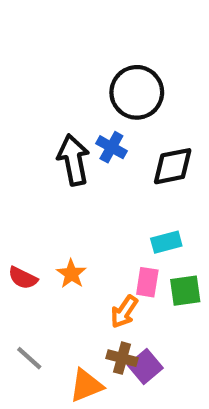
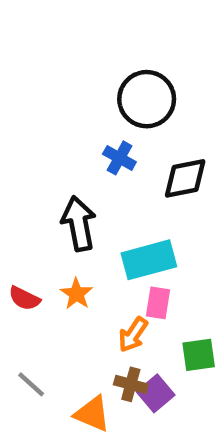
black arrow: (73, 160) -> (79, 224), moved
cyan rectangle: (166, 242) -> (149, 260), moved, size x1.6
green square: (185, 291) -> (199, 355), moved
orange triangle: (86, 386) -> (92, 414), turned 45

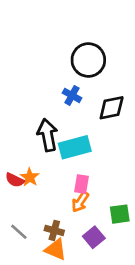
cyan rectangle: (149, 260) -> (75, 147), moved
orange star: (76, 294) -> (30, 177), moved
pink rectangle: (158, 303) -> (82, 184), moved
brown cross: (131, 384) -> (54, 230), moved

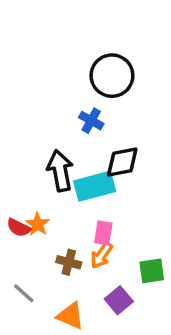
black diamond: (112, 108) -> (122, 162), moved
brown cross: (54, 230) -> (69, 262), moved

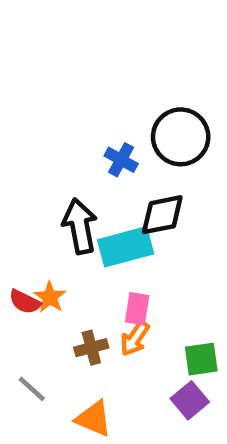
black circle: (112, 76) -> (181, 137), moved
brown cross: (69, 262) -> (91, 348), turned -30
purple square: (119, 300) -> (190, 400), moved

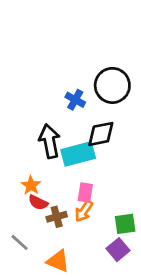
red semicircle: (25, 302) -> (38, 202), moved

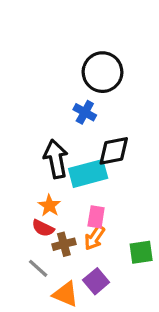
black circle: (112, 85) -> (103, 72), moved
orange star: (31, 185) -> (49, 206), moved
gray line: (20, 242) -> (38, 268), moved
purple square: (118, 250) -> (96, 281), moved

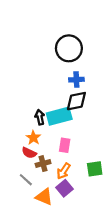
blue cross: (85, 112) -> (76, 80), moved, turned -32
black arrow: (56, 159) -> (40, 117), moved, size x0.6
orange arrow: (94, 238) -> (64, 171), moved

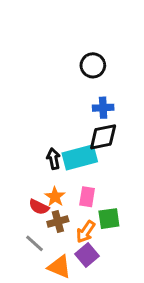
black circle: (69, 48) -> (93, 65), size x0.7
orange star: (33, 138) -> (55, 197), moved
green square: (95, 169) -> (109, 219), moved

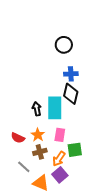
black diamond: (103, 137) -> (71, 94), turned -65
cyan rectangle: (80, 157) -> (55, 108), turned -75
red semicircle: (39, 207) -> (18, 138), moved

